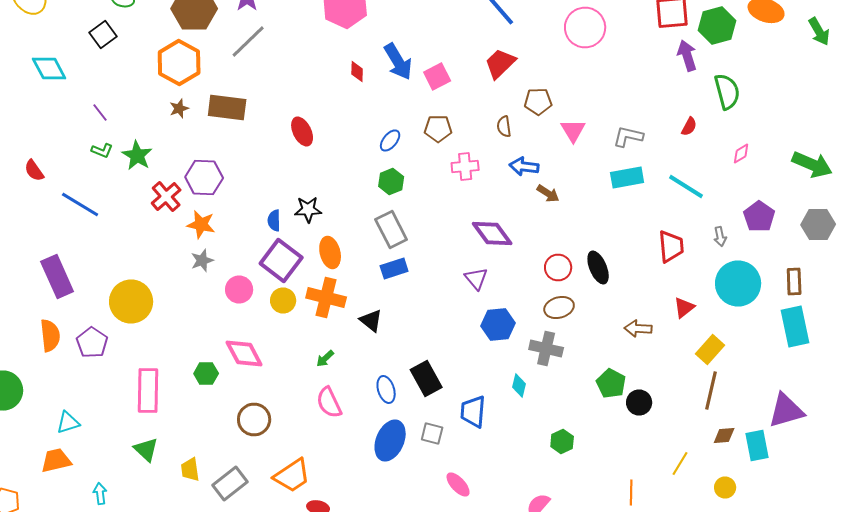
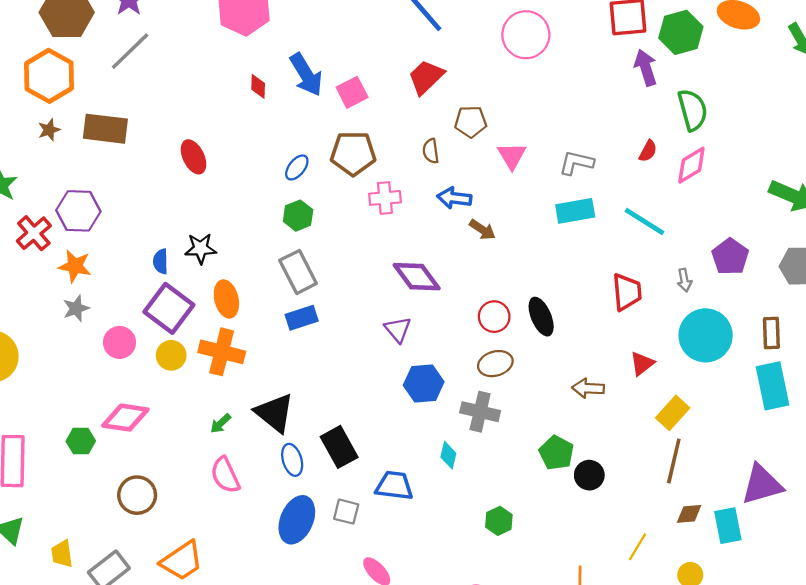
brown pentagon: (438, 128) -> (353, 153), size x1.4
pink diamond: (741, 154) -> (691, 165), moved, size x1.6
black triangle: (371, 320) -> (275, 413), moved, size x1.5
pink diamond: (244, 354) -> (125, 418), turned -54
blue trapezoid: (473, 412) -> (394, 486), turned 92

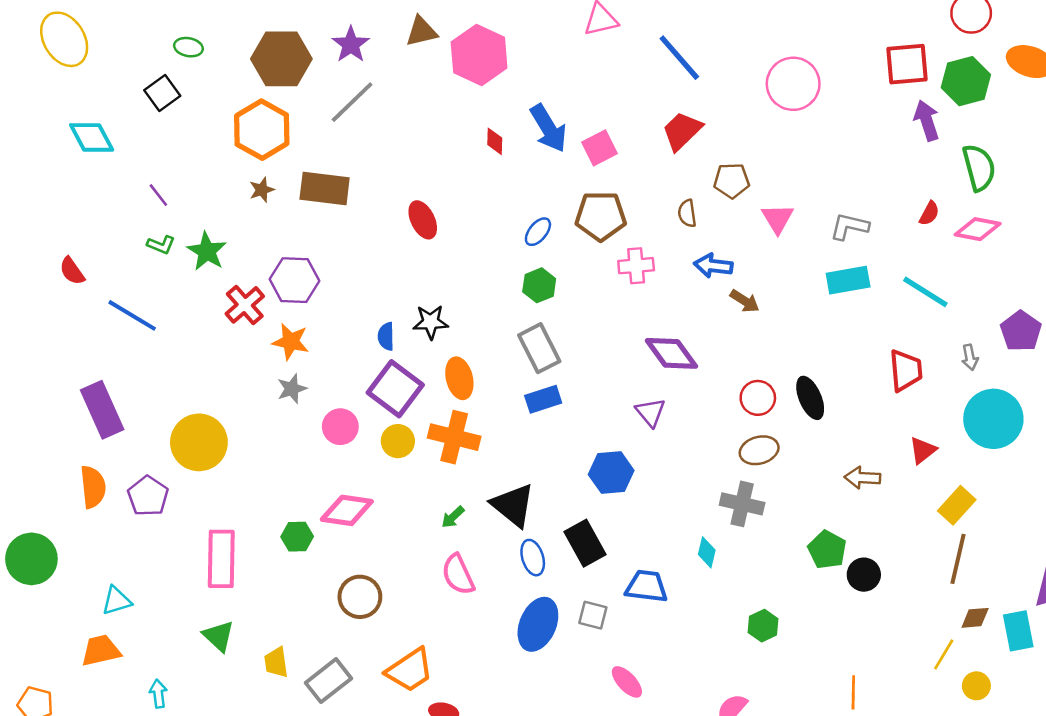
pink diamond: (691, 165) -> (978, 229), turned 42
blue hexagon: (424, 384) -> (611, 472), moved
yellow line: (637, 547) -> (944, 654), moved

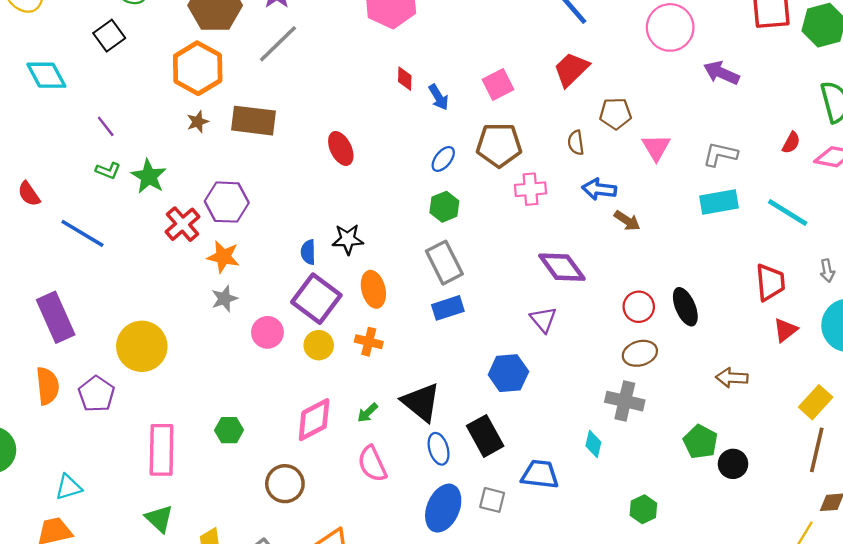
purple arrow: (927, 120) -> (721, 73), moved, turned -48
blue arrow: (548, 128) -> (439, 97), moved, size x0.6
orange cross: (454, 437) -> (369, 342), size x0.6
red triangle: (923, 450) -> (785, 330), moved
pink diamond: (347, 510) -> (314, 420), moved, turned -36

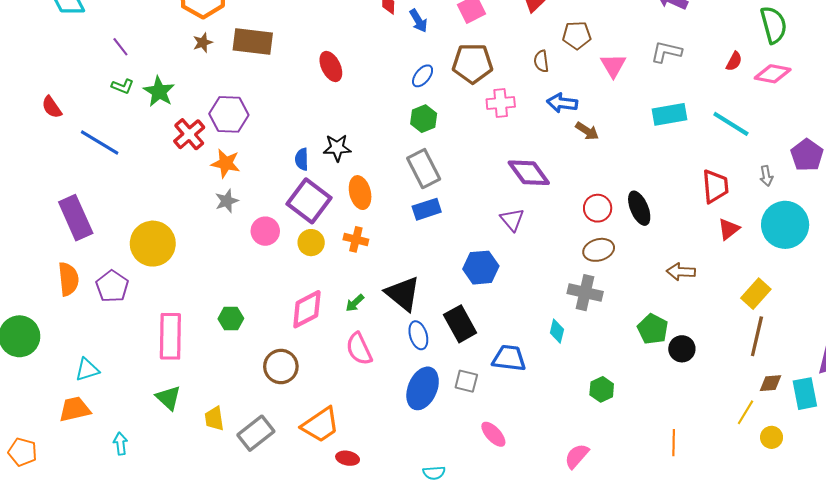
gray L-shape: (720, 154) -> (666, 52), moved

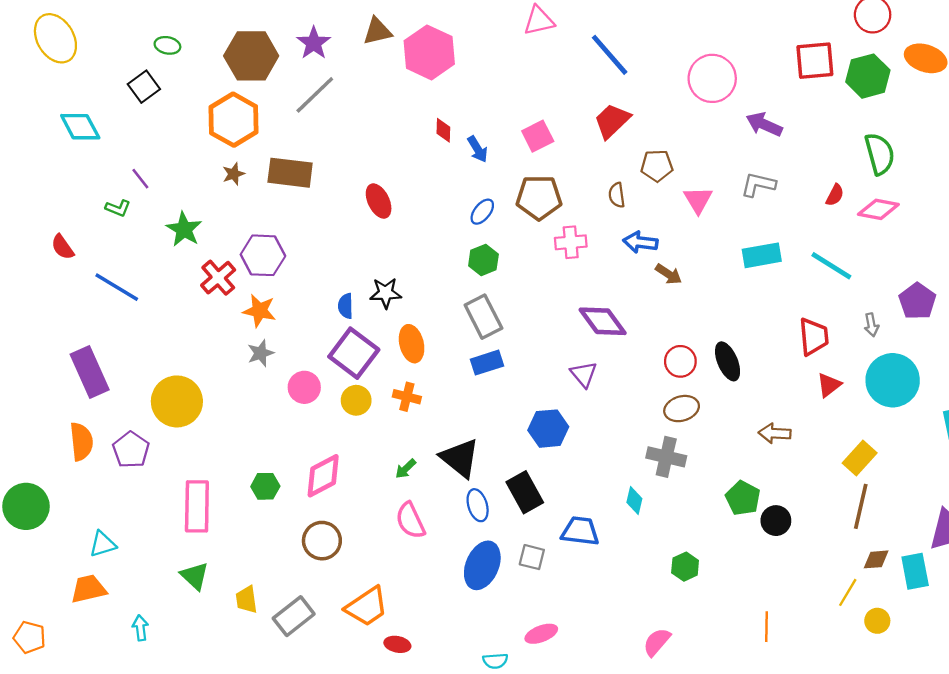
green L-shape: (123, 86) -> (118, 208), moved
pink diamond: (307, 309) -> (323, 476), moved
pink ellipse: (493, 434) -> (541, 634), moved, turned -68

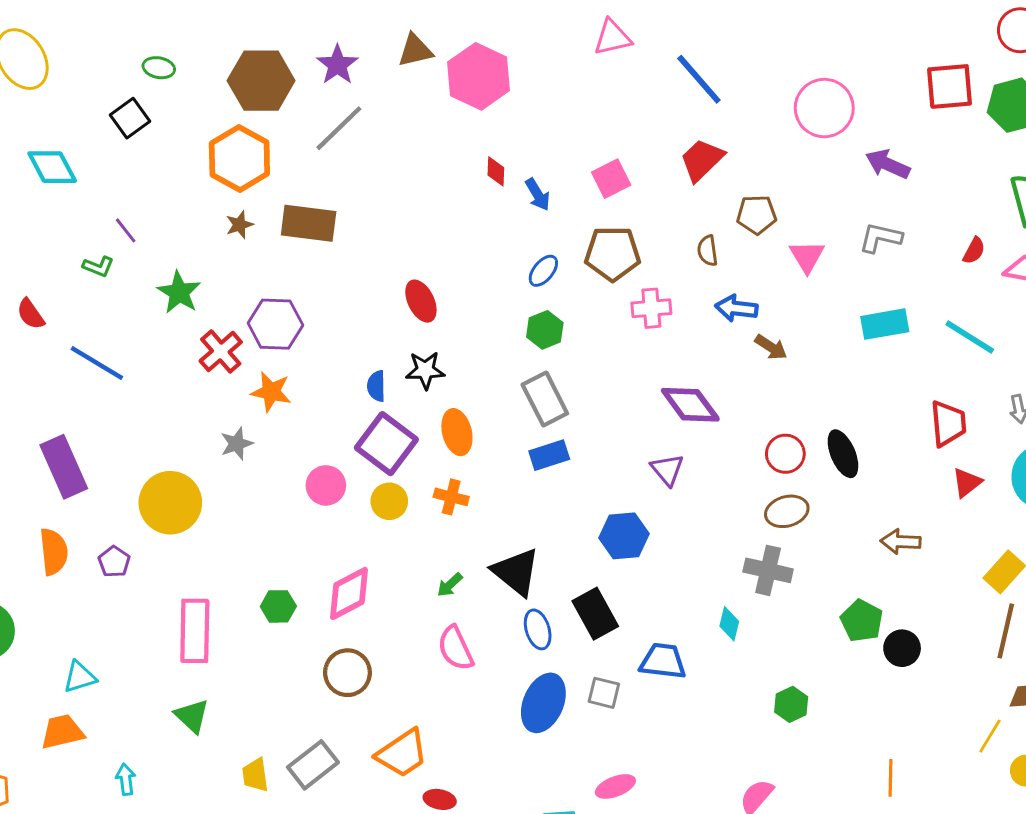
red ellipse: (379, 201) -> (421, 301), moved
gray star: (261, 353) -> (237, 444), moved
purple pentagon: (131, 450) -> (114, 562), size x0.7
yellow trapezoid: (246, 600) -> (255, 775), moved

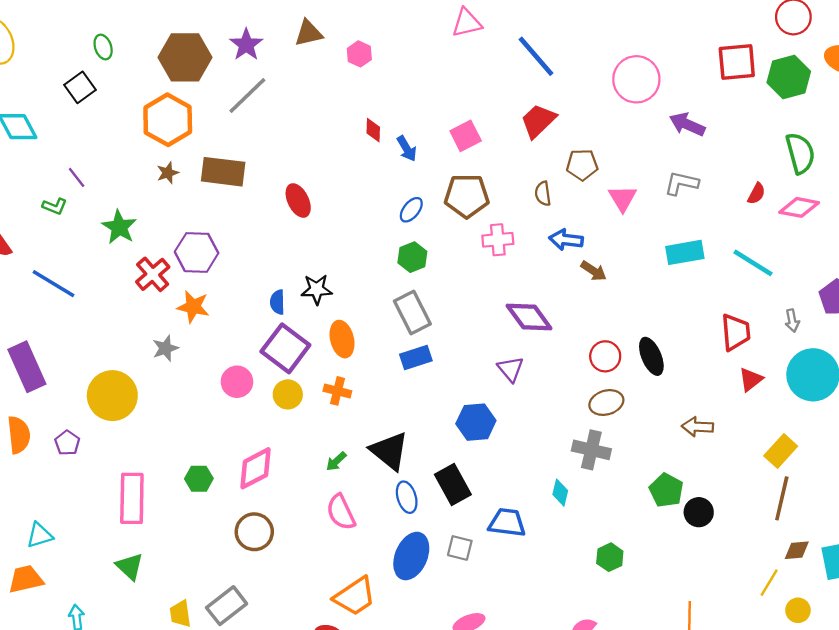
green ellipse: (159, 68) -> (103, 47), turned 60
pink hexagon: (479, 76) -> (359, 54), size x0.5
red ellipse: (421, 301) -> (298, 201), moved
orange trapezoid: (402, 753) -> (355, 596), moved

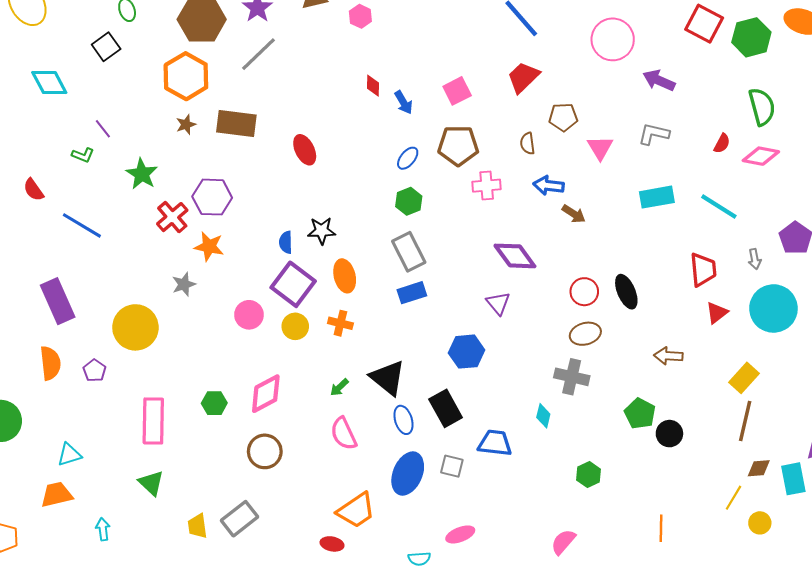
red square: (737, 62) -> (704, 24), turned 33

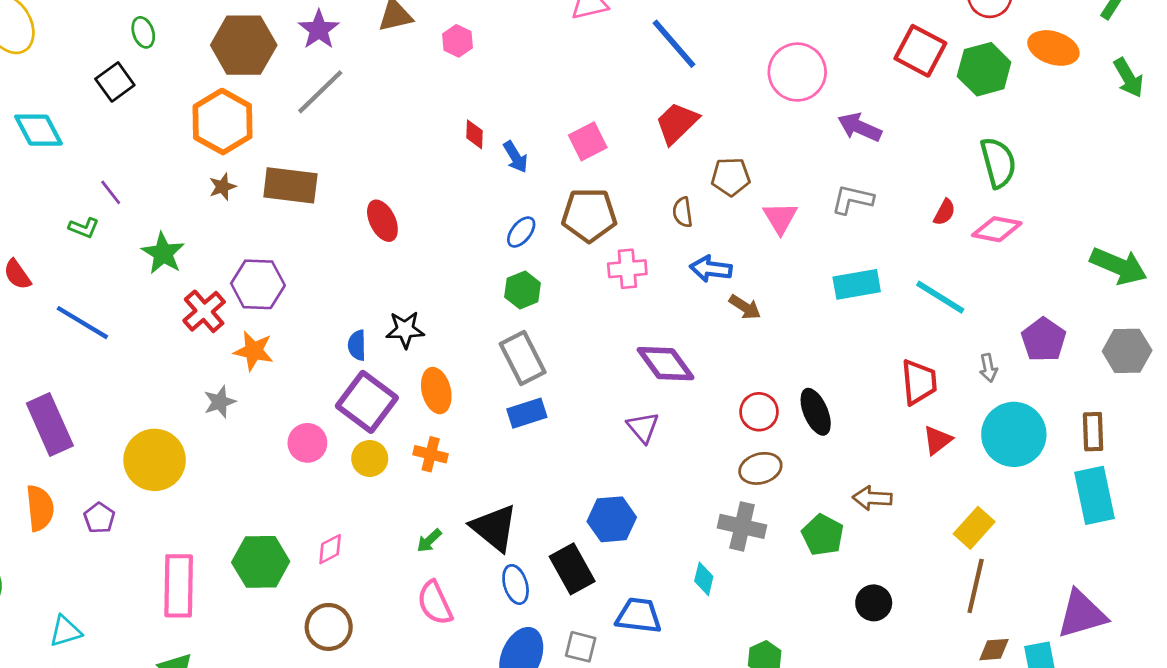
blue hexagon: (467, 352) -> (612, 519), moved
pink diamond: (266, 394) -> (330, 549), size x0.6
green hexagon: (214, 403) -> (261, 562), size x1.6
green pentagon: (640, 414) -> (823, 535), moved

